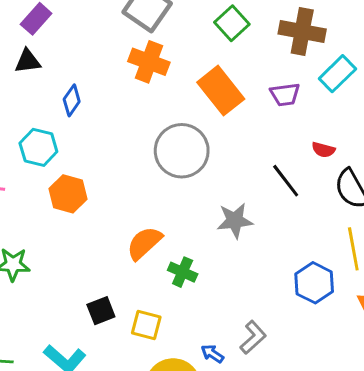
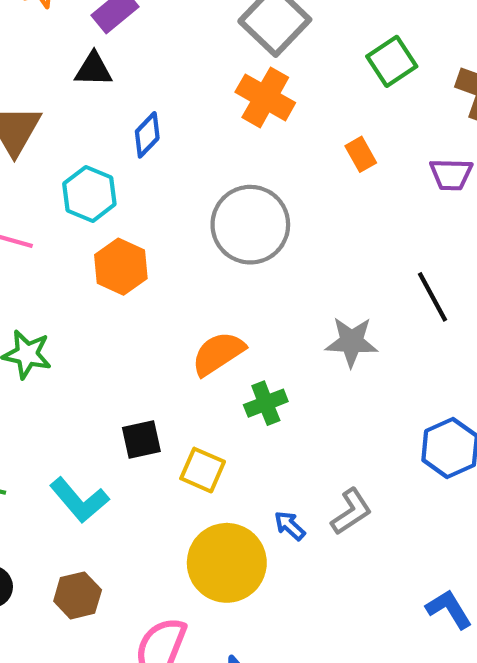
orange rectangle: (221, 91) -> (361, 154), size x0.5
gray circle: (182, 151) -> (250, 225), moved
green cross: (183, 272) -> (266, 403), turned 36

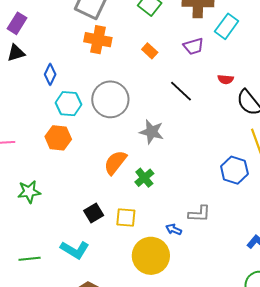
cyan hexagon: (89, 194) -> (68, 104), moved
black line: (433, 297) -> (181, 91), moved
gray star: (351, 342) -> (152, 132), moved, turned 30
gray L-shape: (351, 512) -> (199, 214), turned 55

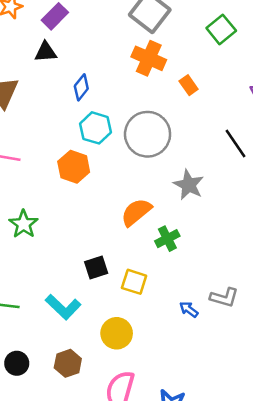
orange rectangle: (150, 51) -> (189, 85), moved
green star: (29, 192) -> (24, 224), turned 30
yellow circle: (151, 256) -> (117, 333), moved, size x0.7

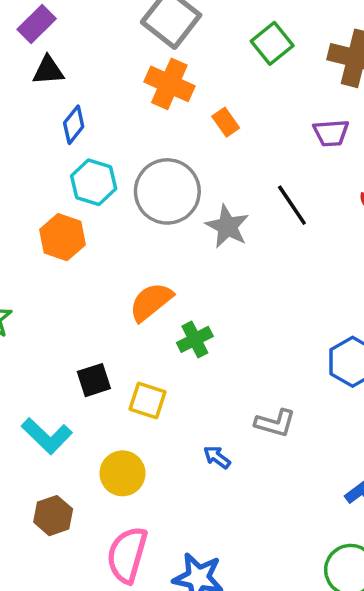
black triangle: (46, 52) -> (48, 70), moved
gray star: (189, 185) -> (227, 226), moved
blue arrow: (189, 309) -> (217, 457), moved

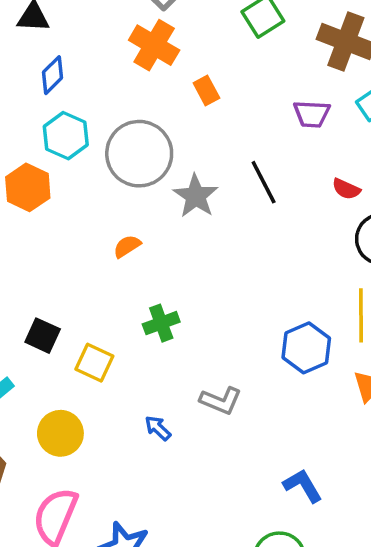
orange semicircle: (151, 302) -> (127, 246), moved, size x0.6
green cross: (195, 339) -> (161, 323), moved
black square: (94, 380) -> (43, 336), turned 36

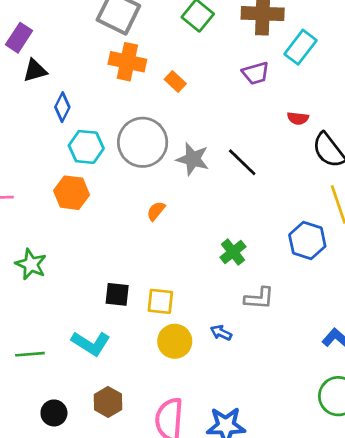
black line: (264, 182) -> (242, 162), moved
green cross: (161, 323) -> (233, 252), moved
yellow circle: (60, 433) -> (175, 341), moved

